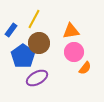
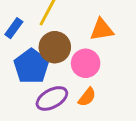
pink circle: (74, 52) -> (86, 63), moved
orange semicircle: (85, 68) -> (87, 97), moved

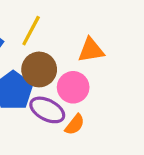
purple ellipse: (52, 98) -> (47, 110), moved, turned 56

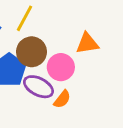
orange triangle: (91, 50) -> (87, 43), moved

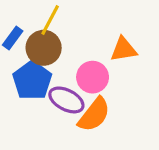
brown circle: (32, 52) -> (44, 48), moved
orange semicircle: (62, 99) -> (94, 115), size x1.6

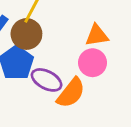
pink circle: (93, 77) -> (93, 63), moved

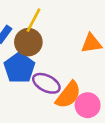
pink circle: (93, 63) -> (88, 105), moved

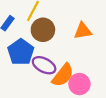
brown circle: (28, 42) -> (43, 30), moved

